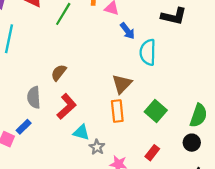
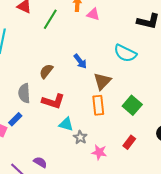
blue arrow: (127, 31) -> (80, 61), moved
cyan semicircle: (148, 52) -> (125, 53), turned -65
red L-shape: (67, 106) -> (53, 101), turned 60

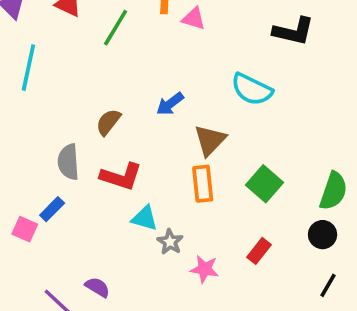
blue arrow: (80, 61) -> (170, 104), turned 91

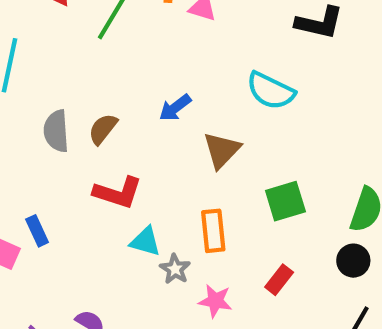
gray semicircle: (68, 162) -> (56, 131), moved
orange rectangle: (203, 184) -> (213, 231), moved
green square: (264, 184) -> (285, 201), turned 32
blue rectangle: (52, 209) -> (37, 231), turned -70

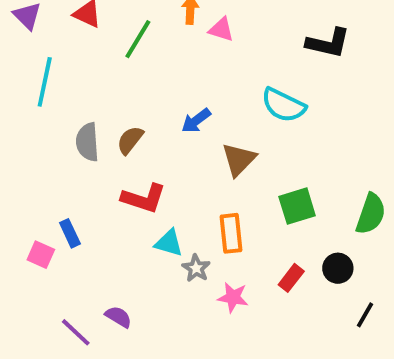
black circle: (353, 261) -> (338, 268), moved

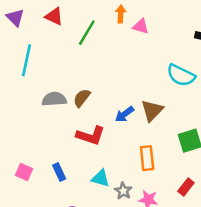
blue arrow: (196, 121) -> (124, 114), moved
gray semicircle: (87, 142) -> (54, 99), turned 90
blue rectangle: (70, 233) -> (59, 172), moved
cyan triangle: (169, 243) -> (101, 178), moved
gray star: (196, 268) -> (123, 191), moved

